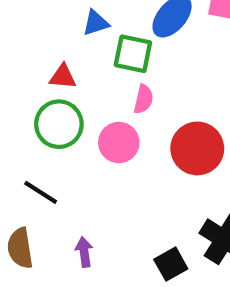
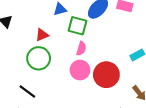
red triangle: (63, 77) -> (42, 35), turned -32
pink circle: (119, 143) -> (80, 70), moved

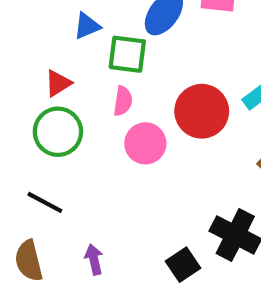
pink semicircle: (81, 49) -> (123, 101), moved
red circle: (106, 75) -> (202, 111), moved

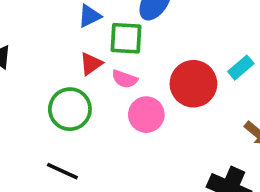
red triangle: (58, 83) -> (91, 64), moved
pink semicircle: (123, 101) -> (125, 79), turned 105

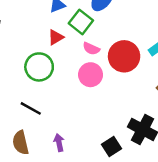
green square: (126, 38) -> (81, 22), turned 30
pink semicircle: (125, 79) -> (91, 49), moved

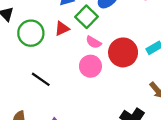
green circle: (39, 67) -> (31, 33), moved
black line: (31, 108) -> (41, 79), moved

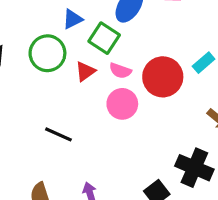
red triangle: (62, 29) -> (85, 71), moved
green circle: (31, 33) -> (47, 53), moved

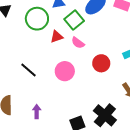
red circle: (163, 77) -> (101, 63), moved, size x0.7
pink circle: (122, 104) -> (65, 71), moved

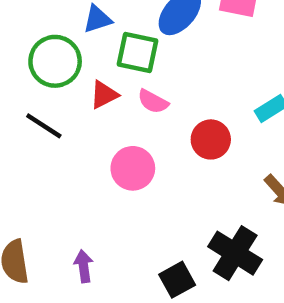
green square: (74, 20) -> (137, 53), turned -30
black line: (29, 70) -> (44, 126), moved

